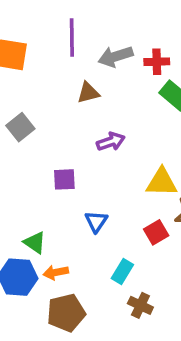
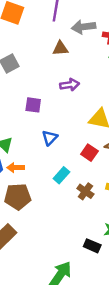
red square: (156, 232) -> (89, 153), turned -35
brown cross: (140, 305) -> (85, 191), moved

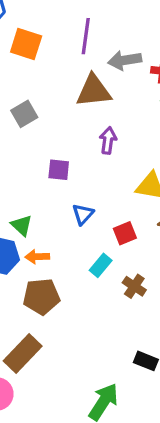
brown triangle: (60, 48) -> (94, 91), size x1.6
purple arrow: (70, 85) -> (108, 140), turned -72
red square: (89, 153) -> (125, 233), moved, turned 35

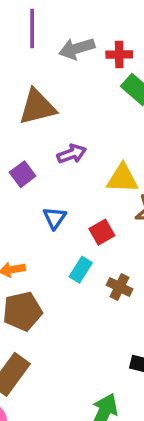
brown triangle: (94, 91) -> (37, 107), moved
purple arrow: (108, 140) -> (72, 154), moved, turned 70
purple square: (59, 170) -> (23, 174), turned -35

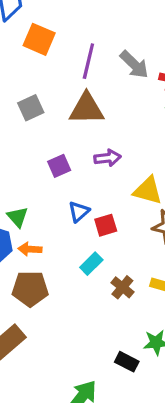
purple line: (32, 28) -> (88, 61), moved
gray arrow: (77, 48) -> (134, 65), turned -132
red square: (102, 232) -> (106, 225), moved

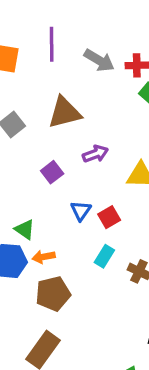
purple line: (88, 61) -> (52, 44), moved

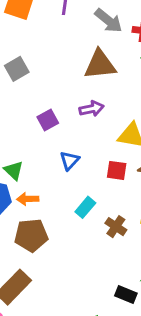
brown triangle: (65, 113) -> (100, 65), moved
red square: (109, 217) -> (117, 170), moved, turned 30

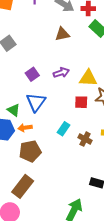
brown triangle: (100, 65) -> (62, 34), size x0.7
purple arrow: (92, 109) -> (61, 73), moved
blue triangle: (70, 161) -> (36, 102), moved, size x1.5

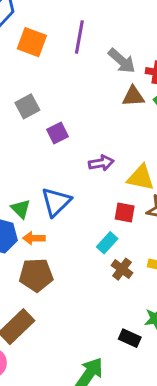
brown triangle: (62, 34) -> (133, 96), moved
purple square: (32, 74) -> (57, 133), moved
cyan rectangle: (63, 129) -> (107, 243), moved

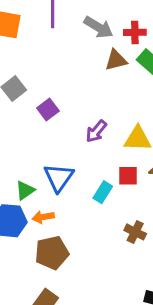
purple arrow: (101, 163) -> (96, 131), turned 150
green triangle: (21, 209) -> (25, 190), turned 50
cyan rectangle: (107, 243) -> (103, 192), moved

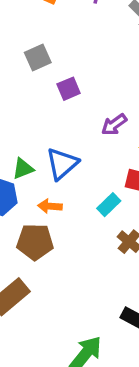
cyan rectangle: (103, 192) -> (109, 205), moved
orange arrow: (43, 217) -> (50, 206), moved

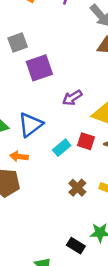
purple square: (69, 89) -> (39, 68), size x1.5
cyan rectangle: (109, 205) -> (62, 148), moved

